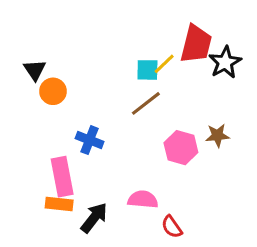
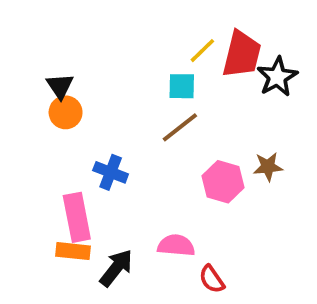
yellow line: (164, 64) -> (202, 51), moved
black triangle: (35, 70) -> (60, 86), moved

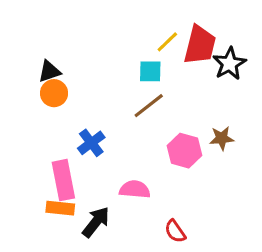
black triangle: (60, 86) -> (49, 71), turned 45
blue cross: (111, 172) -> (91, 143), turned 32
pink semicircle: (176, 245) -> (135, 189), moved

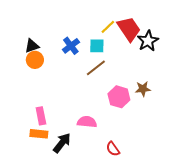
red trapezoid: (200, 45) -> (129, 29), turned -48
blue cross: (91, 143) -> (71, 46), moved
pink rectangle: (63, 180) -> (41, 116), size x0.7

